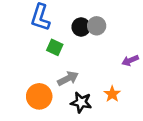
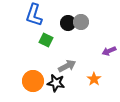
gray arrow: (68, 78) -> (67, 66), moved
black star: (81, 102) -> (56, 83), moved

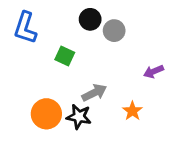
blue L-shape: (34, 15) -> (25, 28), moved
black circle: (68, 23) -> (90, 19), moved

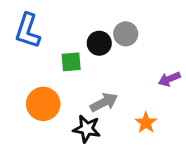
black circle: (90, 19) -> (99, 43), moved
green square: (65, 56) -> (71, 62), turned -30
orange circle: (46, 114) -> (43, 104), moved

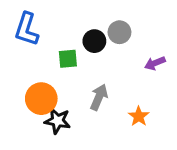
purple arrow: (169, 79) -> (155, 63), moved
gray arrow: (104, 102) -> (99, 97), turned -40
black star: (87, 129) -> (58, 121), moved

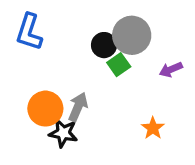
gray circle: (119, 32) -> (132, 35), size x1.5
green square: (68, 59) -> (119, 65), moved, turned -30
gray arrow: (99, 97) -> (78, 107), moved

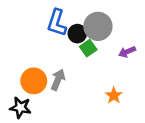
blue L-shape: (29, 32) -> (57, 23), moved
black star: (63, 133) -> (20, 108), moved

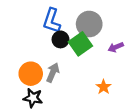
black circle: (77, 34) -> (60, 39), moved
green square: (88, 48) -> (80, 44), size x1.5
black star: (20, 108) -> (33, 98), moved

